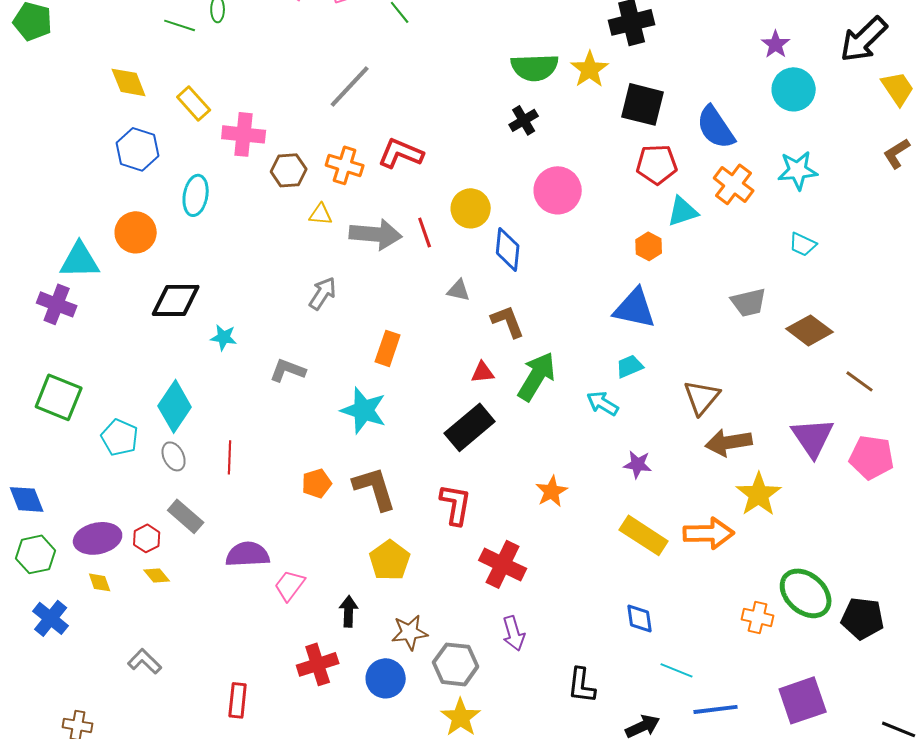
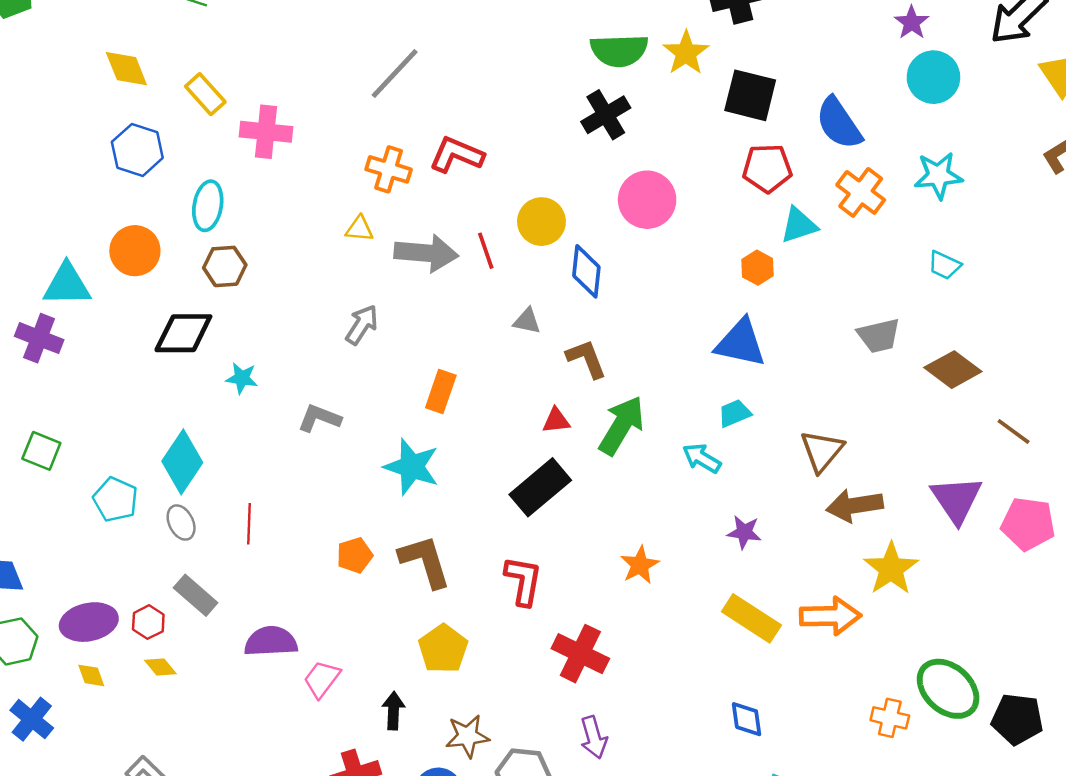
black cross: (524, 120) -> (606, 115), size x1.4
brown hexagon: (289, 170) -> (225, 266), moved
green square: (59, 397) -> (41, 451), size x0.7

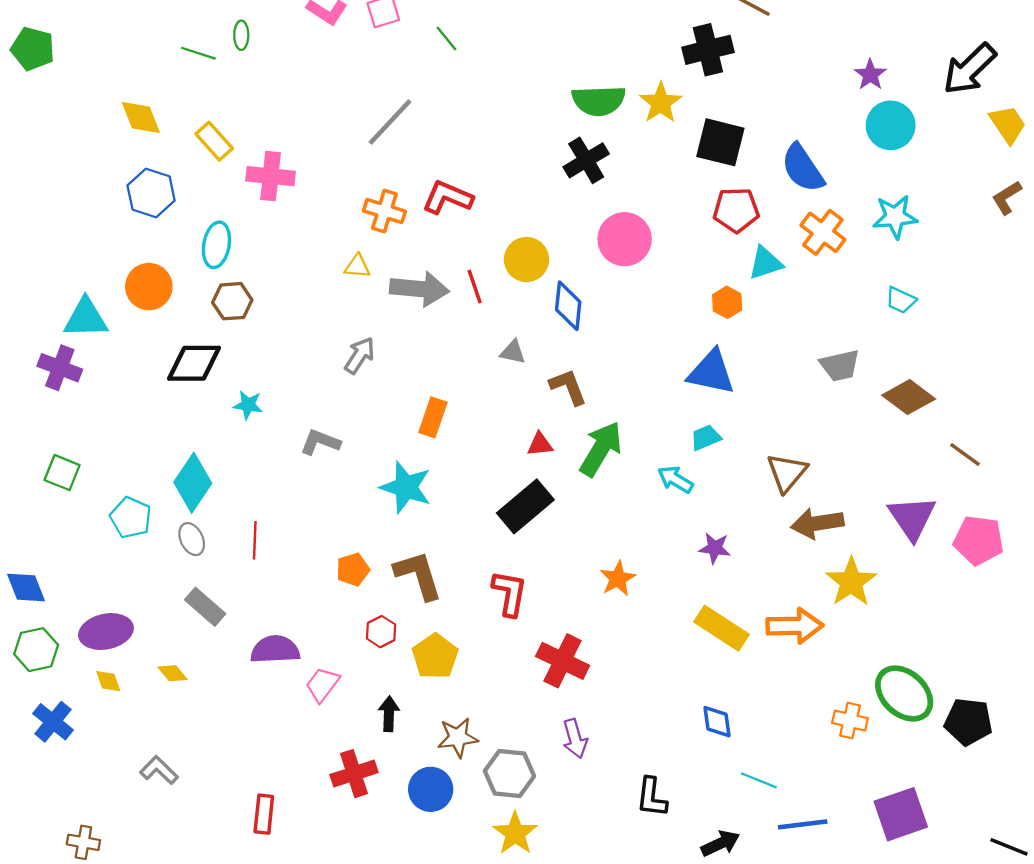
red hexagon: (148, 622) -> (381, 632), moved

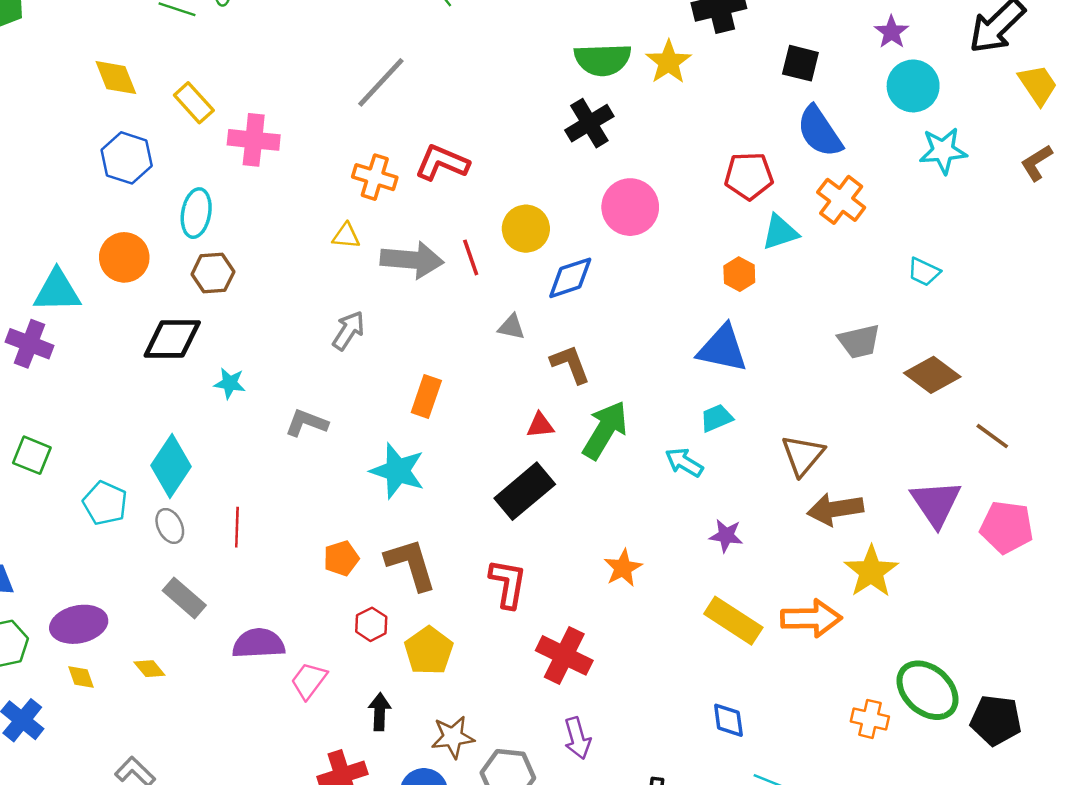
black square: (720, 142) -> (800, 63), moved, size x0.7
cyan star: (895, 217) -> (943, 151), moved
blue diamond: (568, 306) -> (570, 278), turned 66

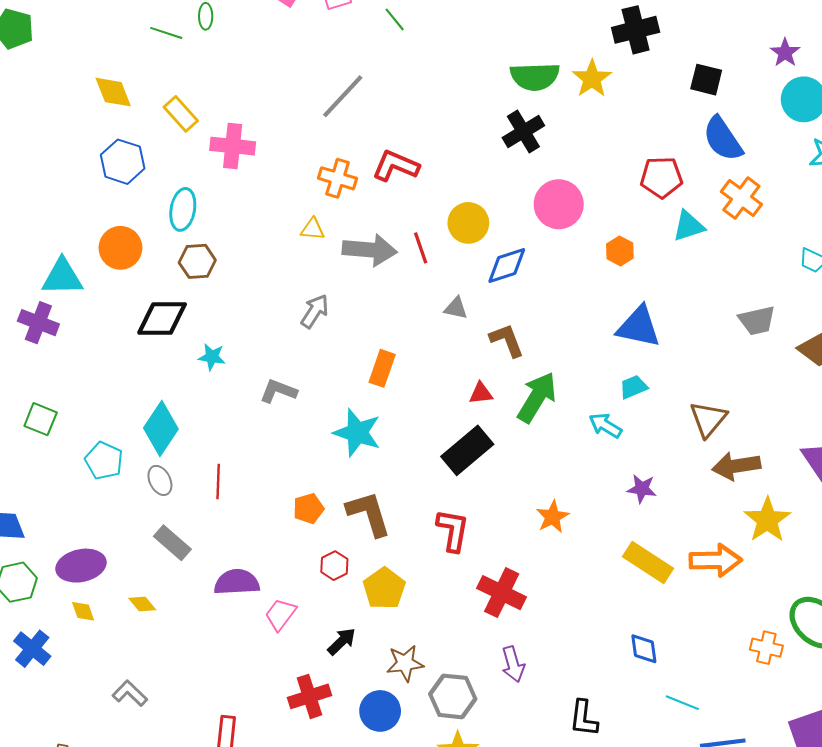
orange hexagon: (739, 274) -> (620, 251), moved
black arrow: (380, 712) -> (342, 641), turned 44

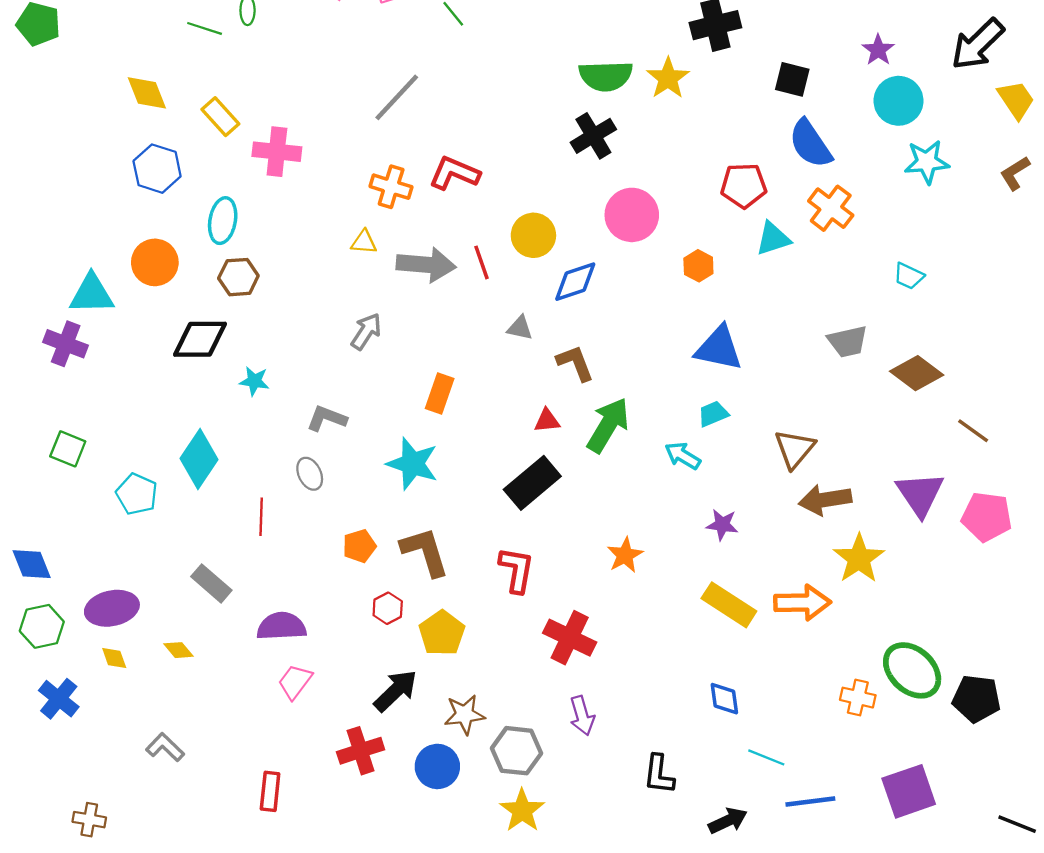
gray ellipse: (160, 480) -> (310, 474), moved
pink trapezoid: (280, 614) -> (295, 682), moved
black arrow: (342, 641) -> (396, 691), size x1.4

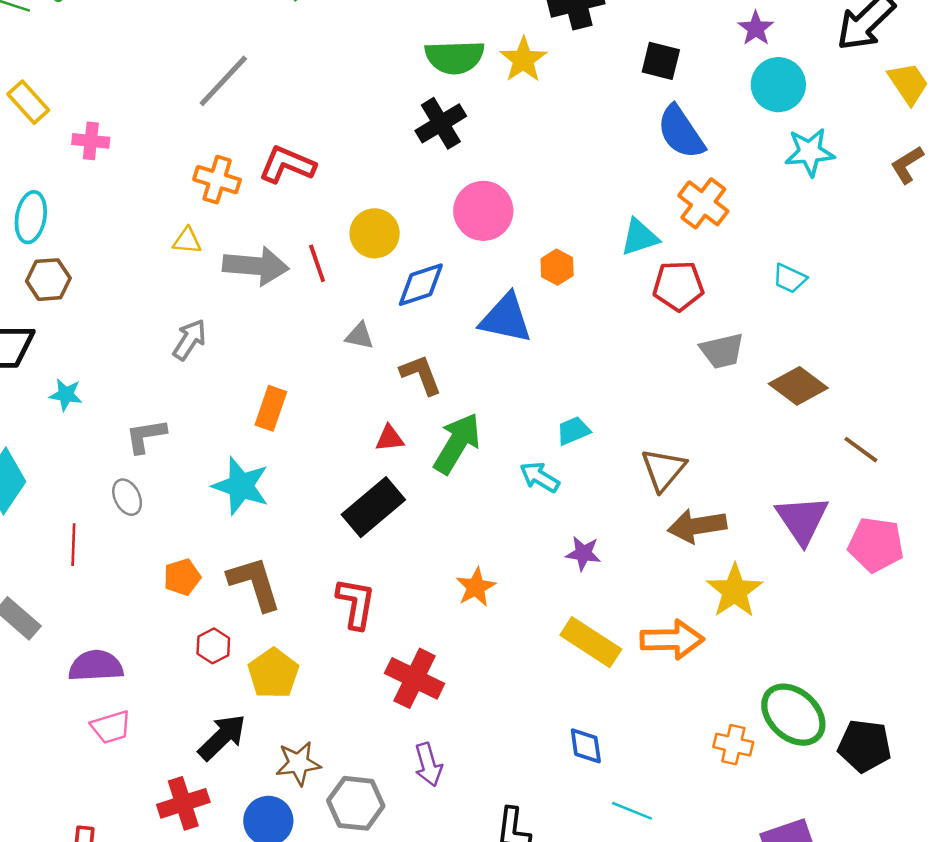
pink cross: (277, 152) -> (91, 141), size x0.7
red pentagon: (744, 186) -> (678, 286), moved
blue triangle: (719, 348) -> (506, 318), moved
gray L-shape: (327, 418) -> (146, 436), turned -30
pink trapezoid: (295, 682) -> (111, 727), turned -144

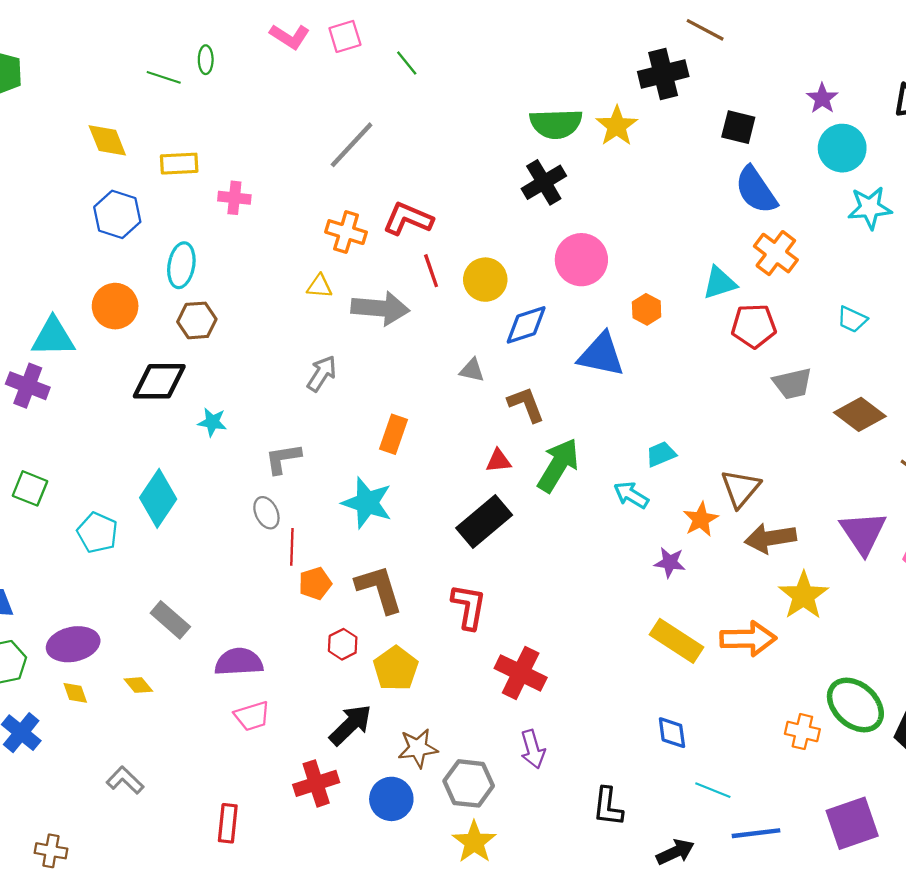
yellow rectangle: (28, 102) -> (179, 164), turned -51
red line: (317, 263) -> (431, 271), moved
red line: (73, 545) -> (292, 547), moved
orange star: (476, 587) -> (701, 519), moved

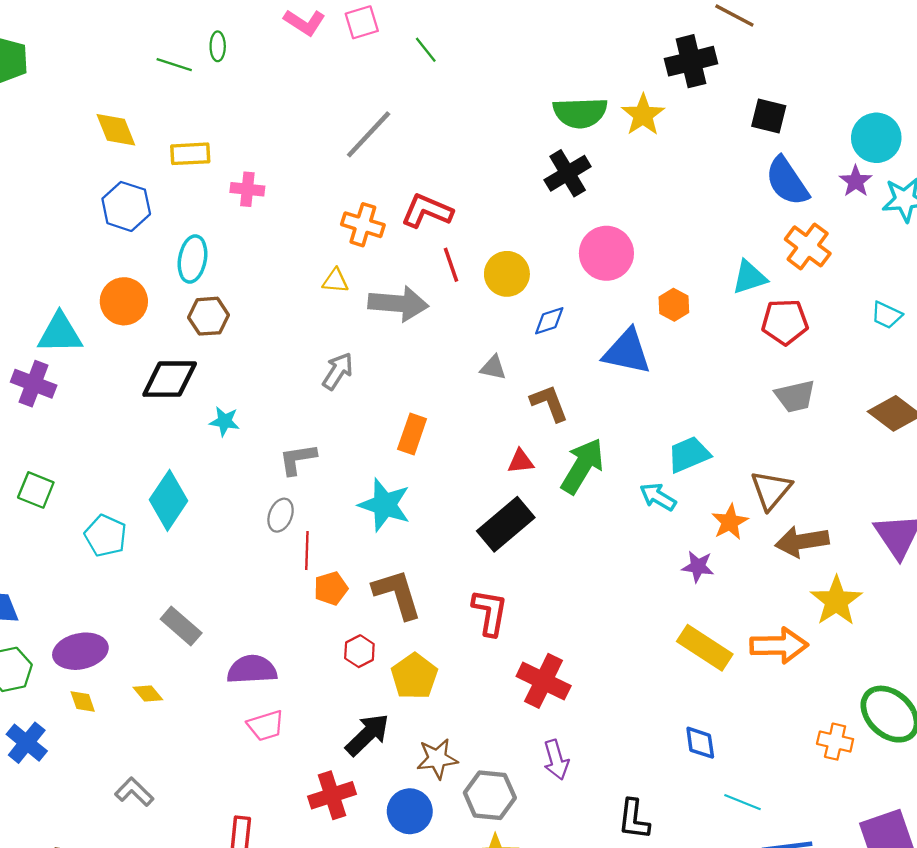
purple star: (822, 98) -> (856, 181), moved
blue diamond: (526, 325) -> (549, 321), size x0.7
gray trapezoid: (792, 383) -> (795, 396), moved
cyan trapezoid: (661, 454) -> (689, 455), size x1.4
gray ellipse: (266, 513) -> (281, 515), turned 48

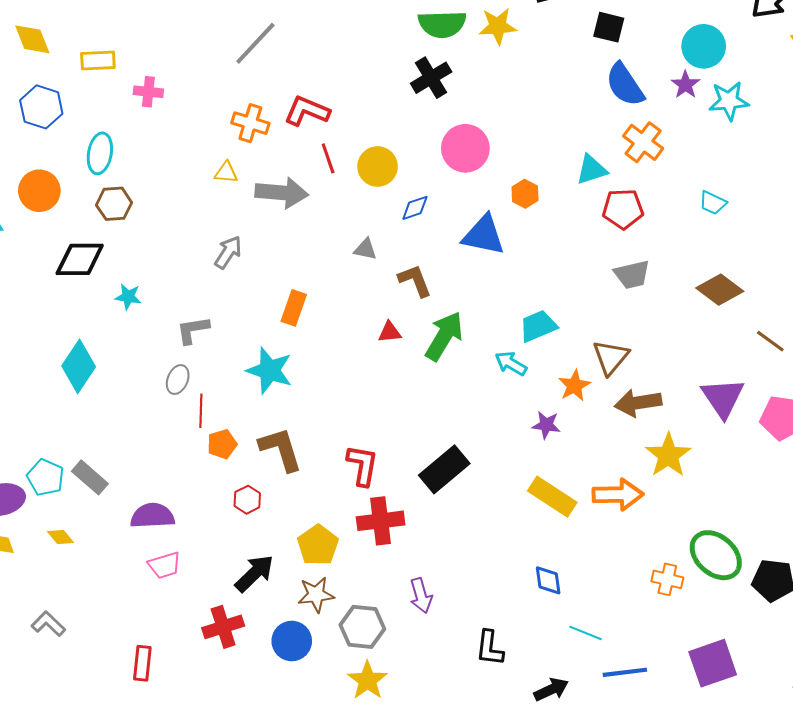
yellow star: (643, 115) -> (498, 26), turned 30
black rectangle: (506, 524) -> (444, 469), moved
cyan pentagon: (106, 536) -> (45, 477), moved
yellow pentagon: (414, 676) -> (318, 545), moved
red cross: (544, 681) -> (381, 521), moved, turned -33

